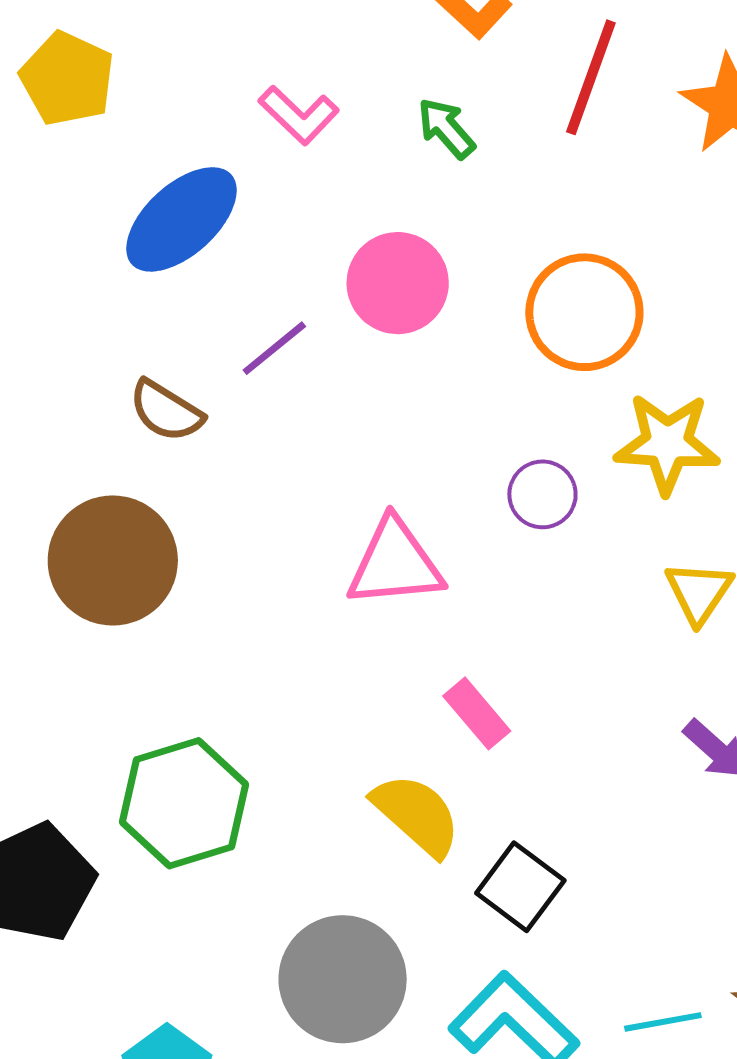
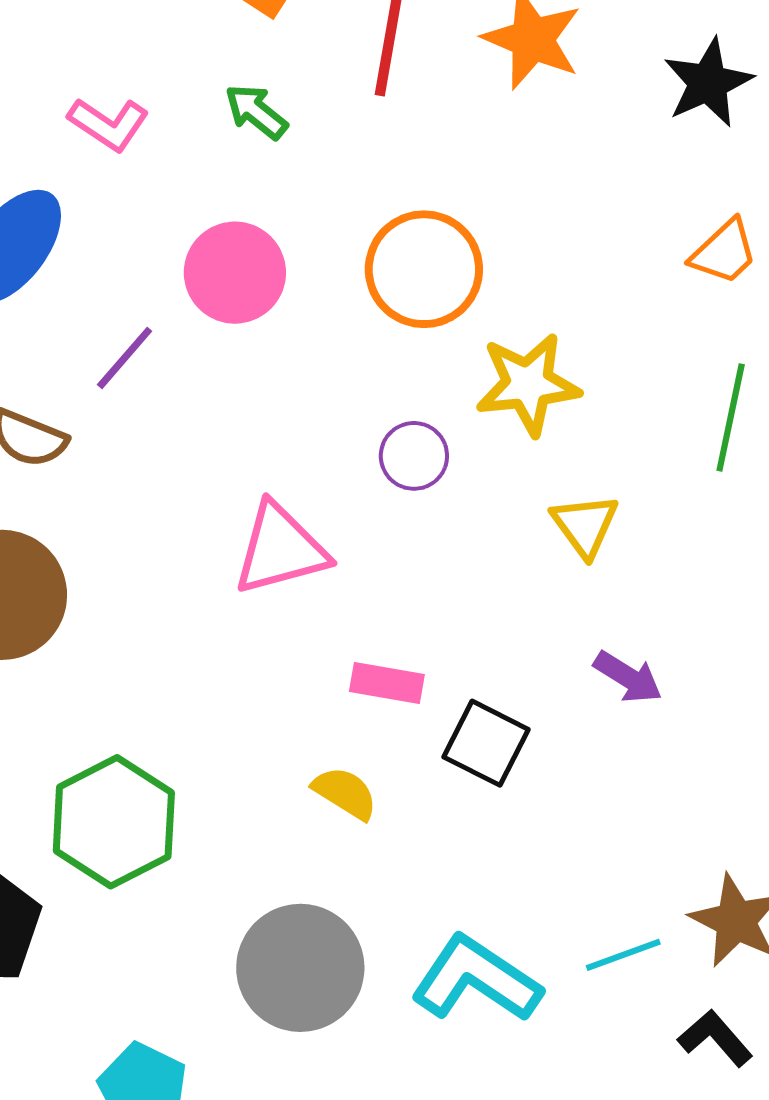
pink rectangle: (477, 713) -> (387, 683), turned -30
yellow semicircle: (417, 815) -> (345, 793), size x0.7
black square: (520, 887) -> (486, 743), moved

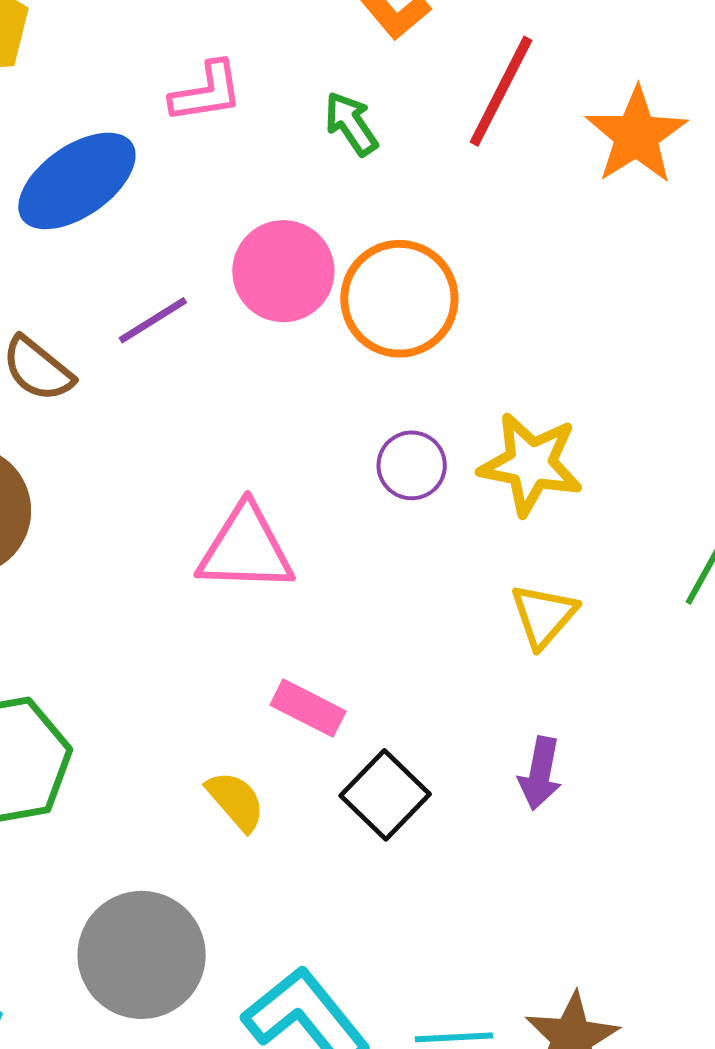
pink L-shape: (109, 124) -> (206, 92), turned -60
orange circle: (424, 269) -> (399, 299), moved
purple circle: (414, 456) -> (412, 465), moved
purple arrow: (628, 677) -> (540, 773), turned 52

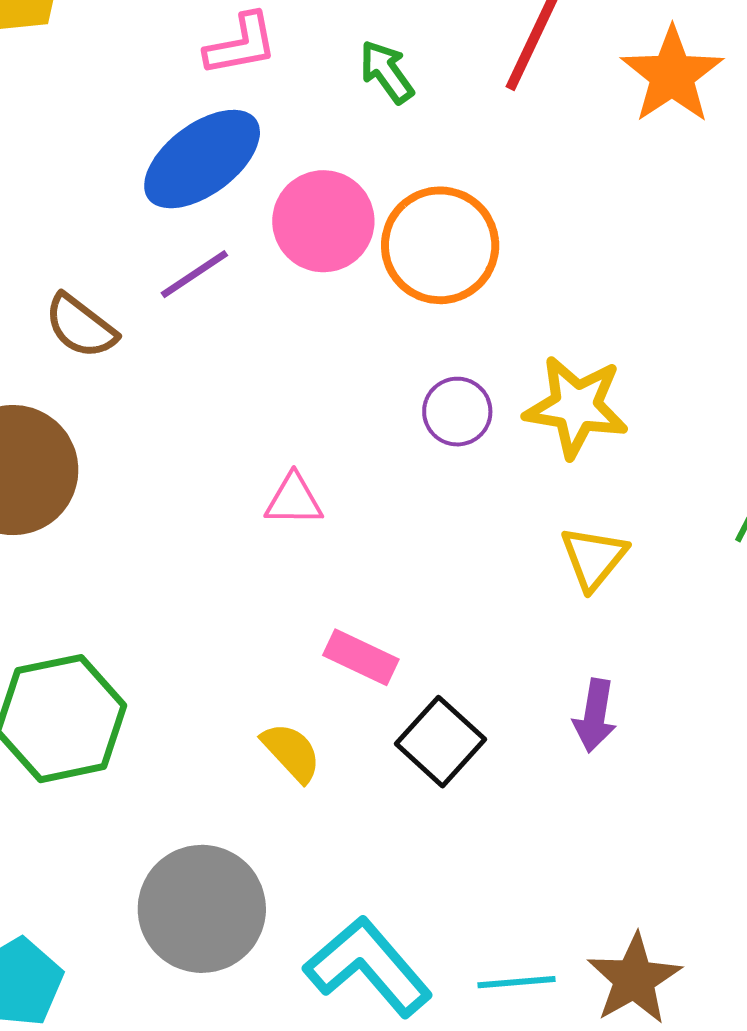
blue ellipse: (77, 181) -> (202, 159), moved
pink triangle: (246, 549) -> (294, 500), size x0.6

